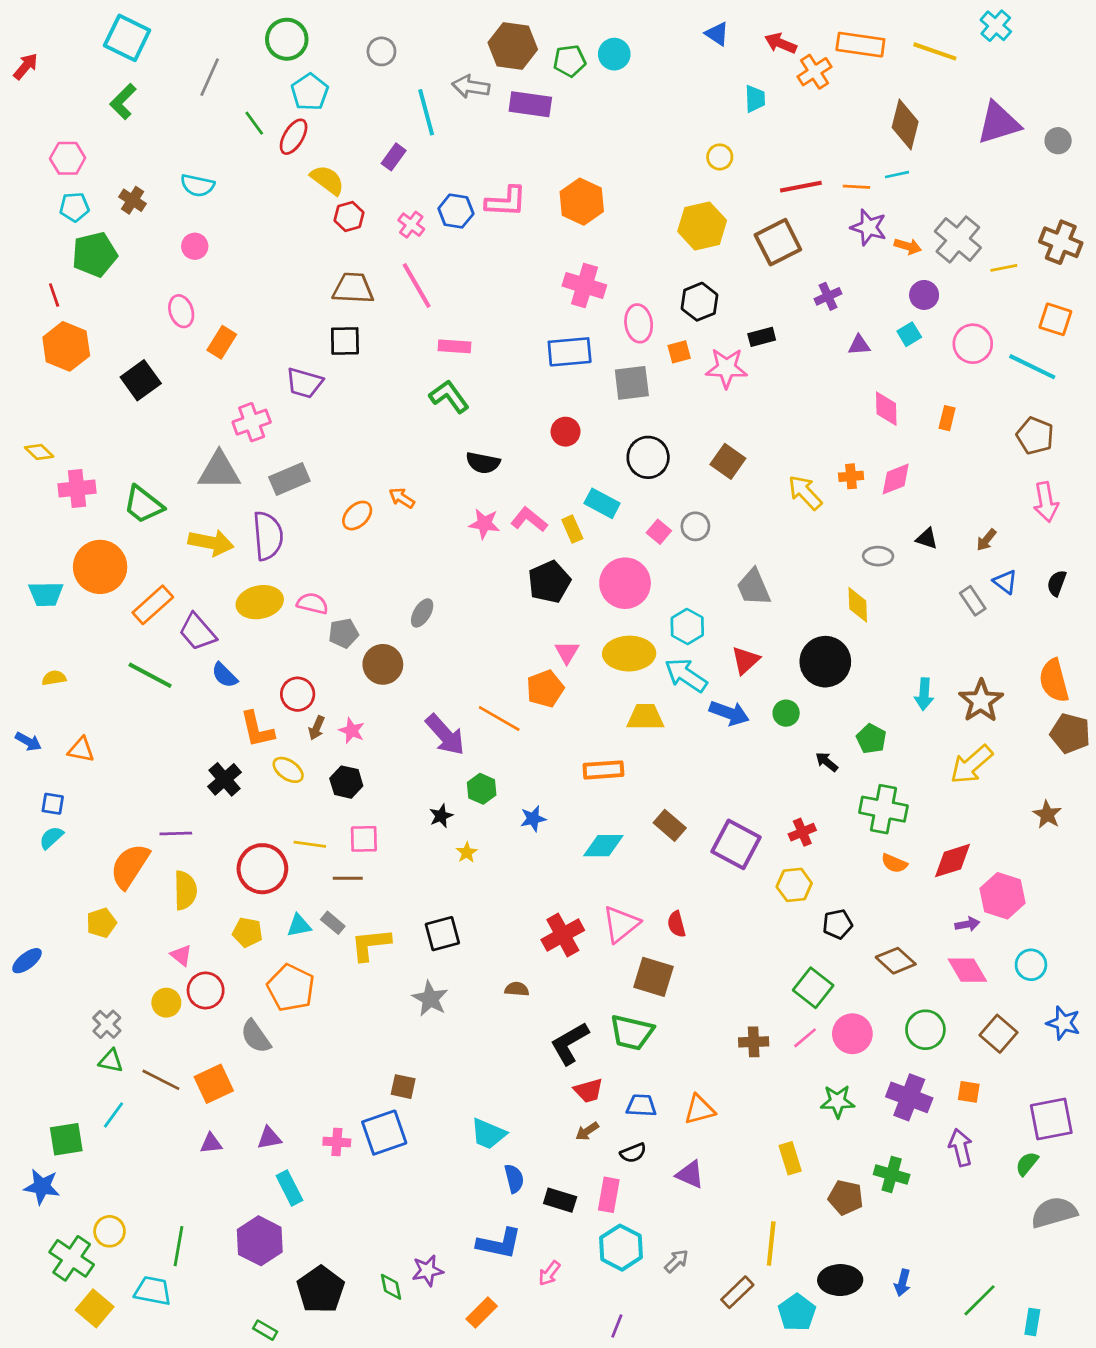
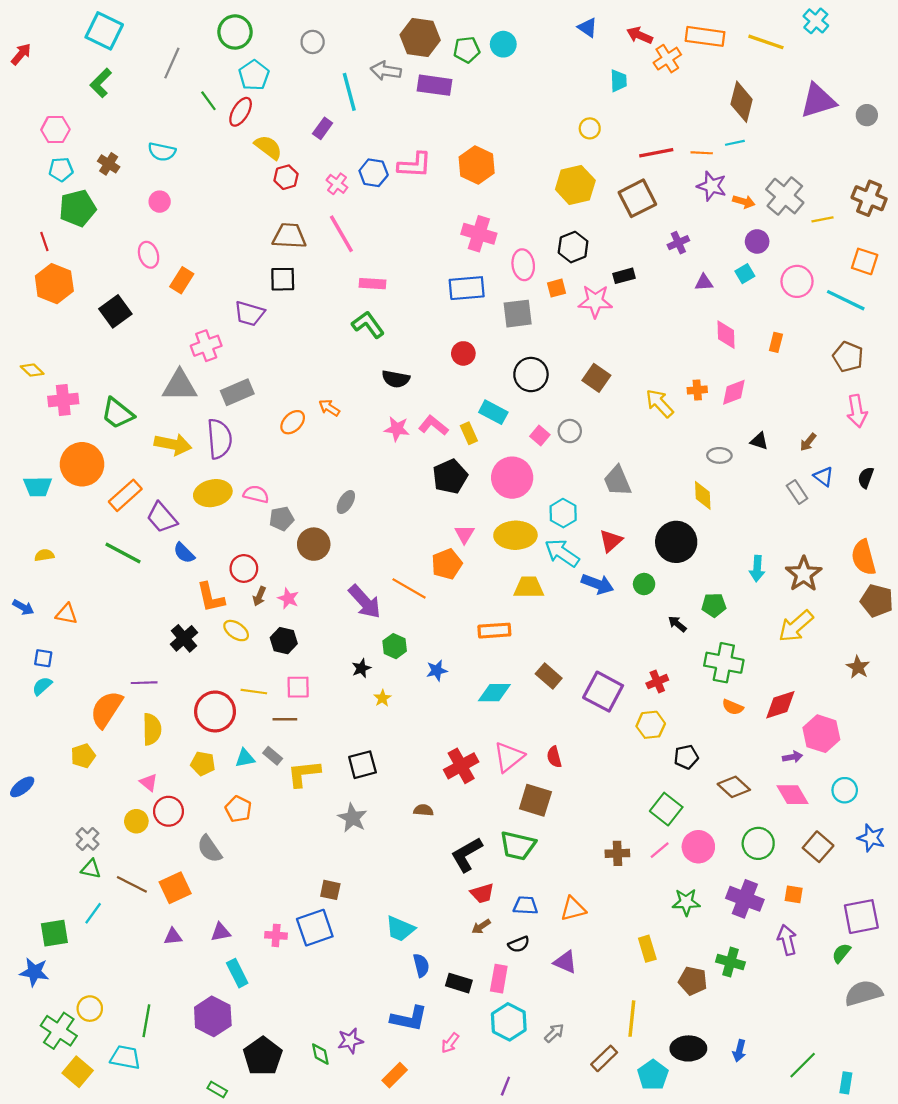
green pentagon: (871, 739) -> (714, 605), turned -30
orange pentagon: (291, 988) -> (238, 809), size x0.7

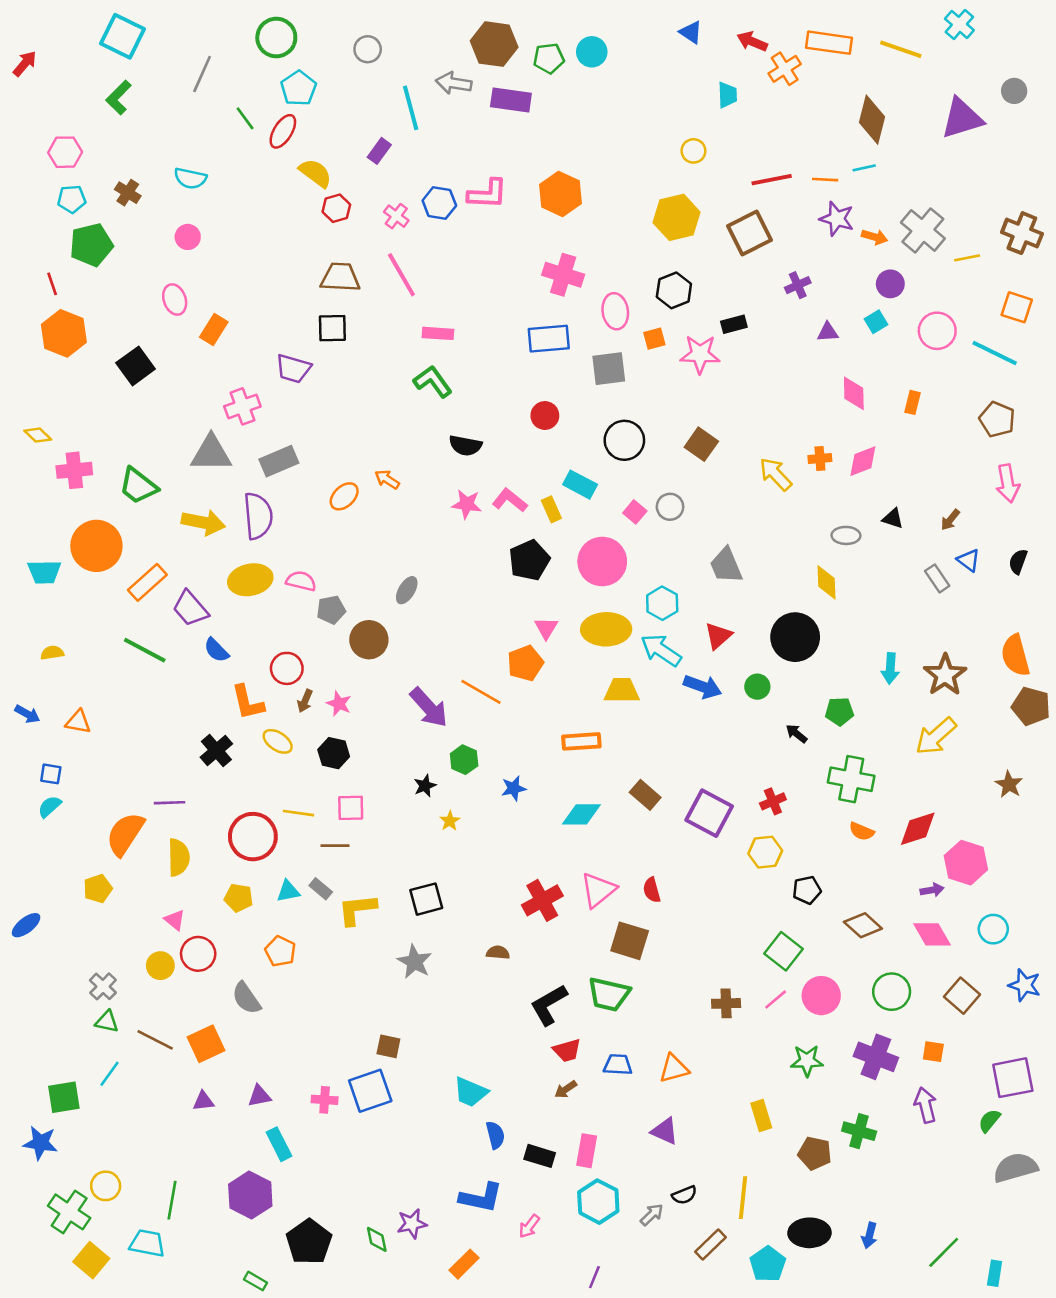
gray circle: (867, 115) -> (1014, 91), moved
black semicircle: (519, 944) -> (684, 1195), moved

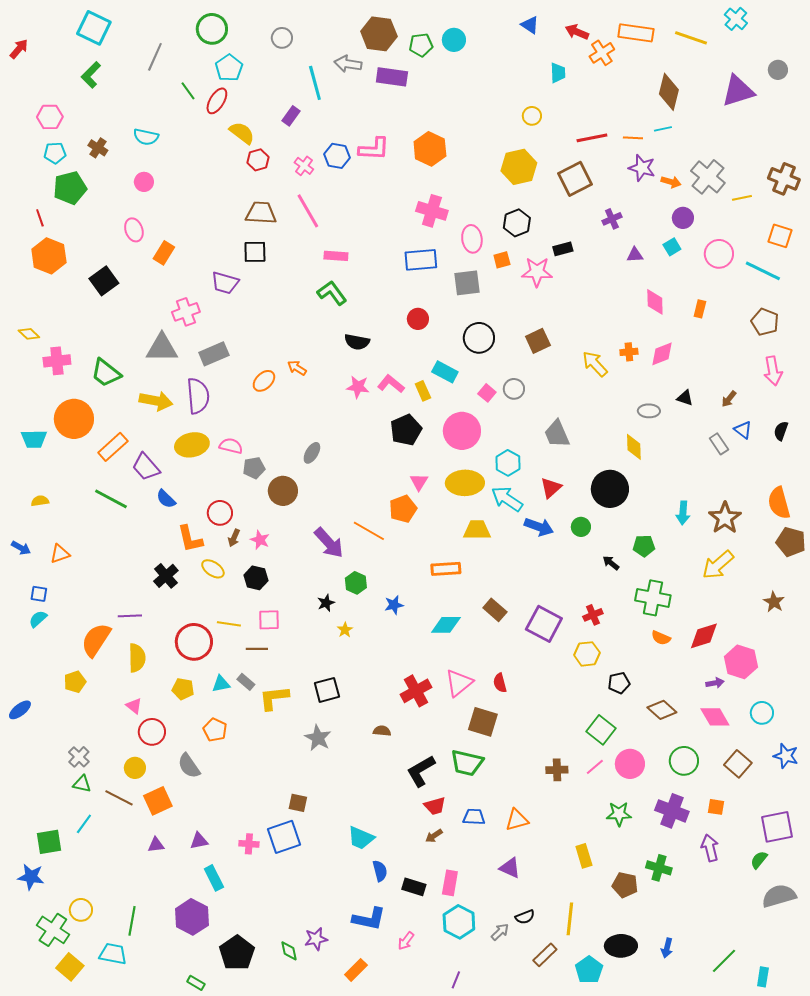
brown square: (701, 444) -> (538, 341), turned 30
orange triangle: (78, 722) -> (60, 554), turned -30
yellow circle: (160, 966) -> (135, 768), moved

